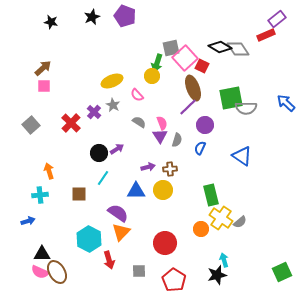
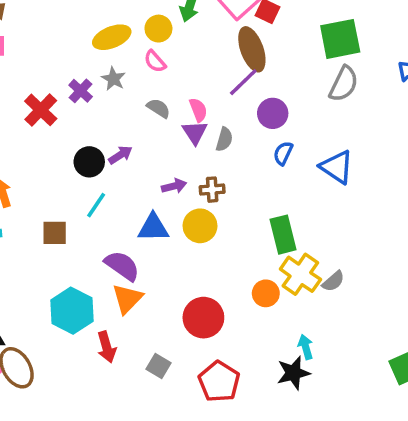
yellow circle: (152, 76) -> (158, 29), moved
green square: (231, 98) -> (340, 39), moved
gray semicircle: (246, 108) -> (344, 84), turned -65
blue semicircle: (200, 148) -> (283, 153), moved
gray square: (139, 271) -> (158, 366), turned 32

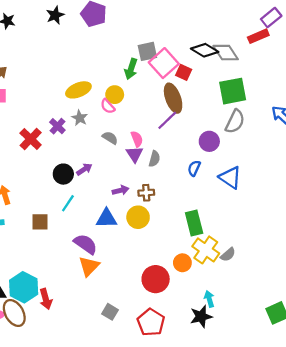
yellow circle: (158, 29) -> (115, 95), moved
purple circle: (273, 113) -> (209, 141), moved
cyan hexagon: (72, 311) -> (24, 287), moved
red circle: (203, 318) -> (156, 279), moved
red arrow: (107, 347) -> (46, 299), moved

